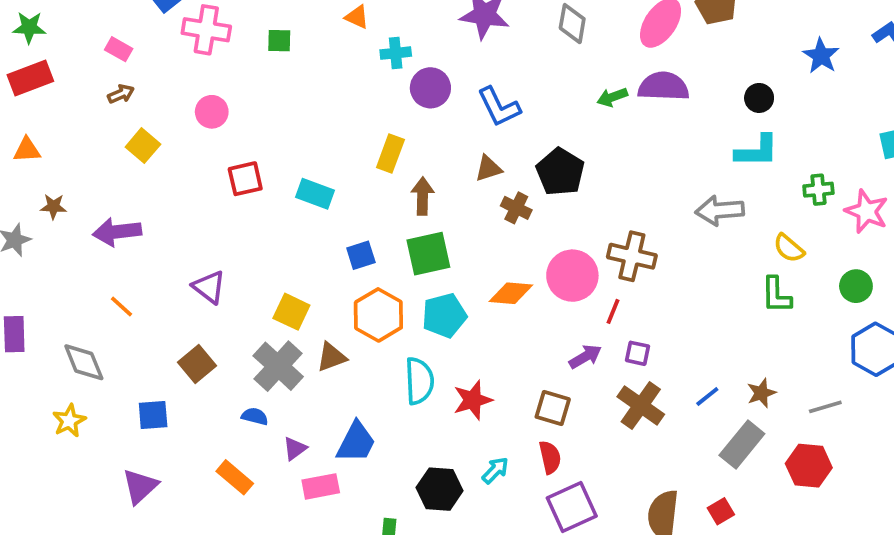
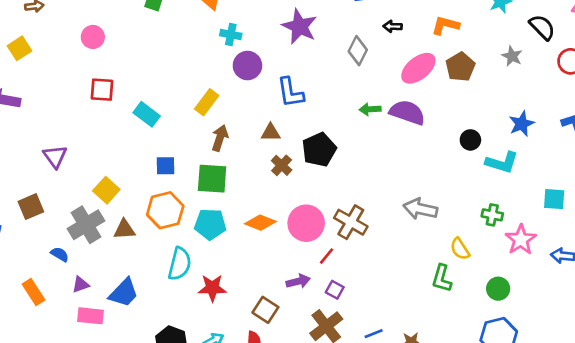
yellow square: (143, 146) -> (20, 48), moved
cyan L-shape: (757, 151) -> (502, 162), moved

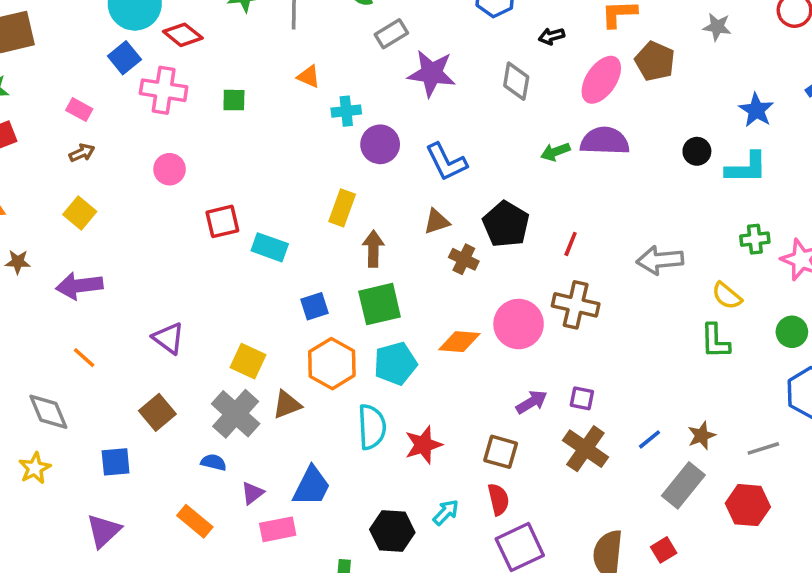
red square: (102, 90) -> (222, 221), moved
red line: (327, 256) -> (571, 244), moved

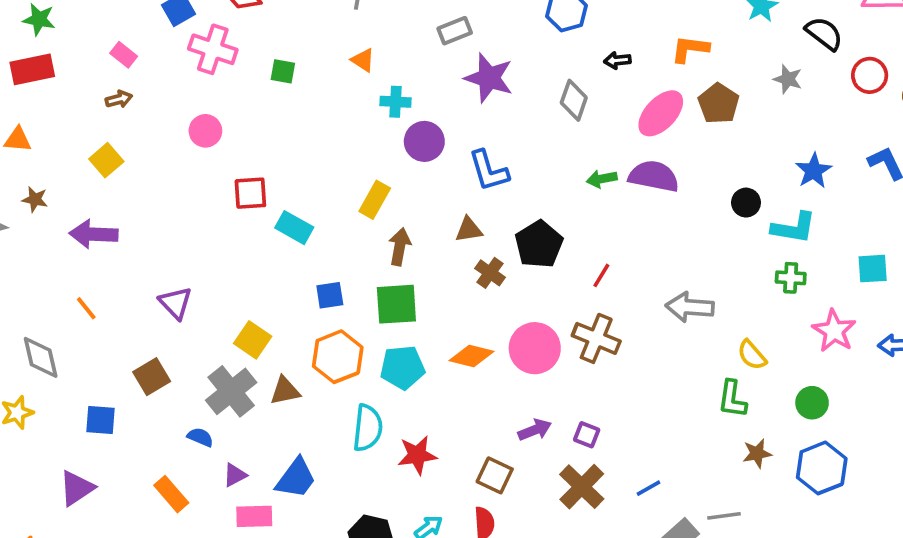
green cross: (755, 239) -> (791, 278), moved
brown star: (702, 436) -> (757, 453), moved
gray line: (763, 448) -> (724, 516), moved

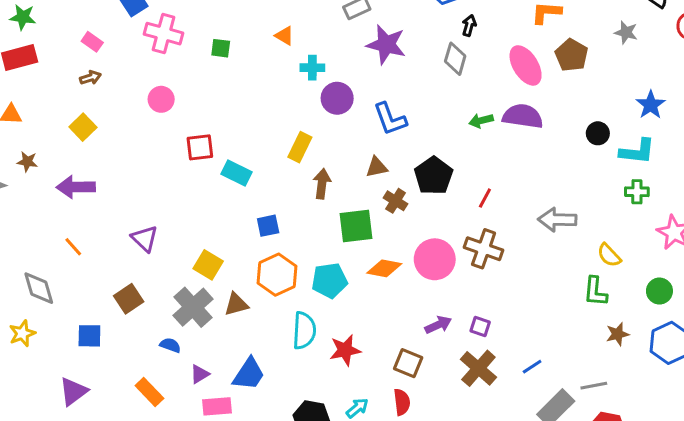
black arrow: (617, 60) -> (469, 25), moved, turned 114
pink ellipse: (661, 113) -> (526, 65), turned -72
green square: (396, 304) -> (356, 226), moved

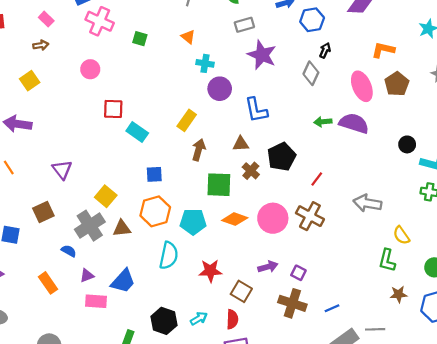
red star: (345, 350) -> (210, 271), moved
brown cross: (478, 368) -> (292, 303), turned -32

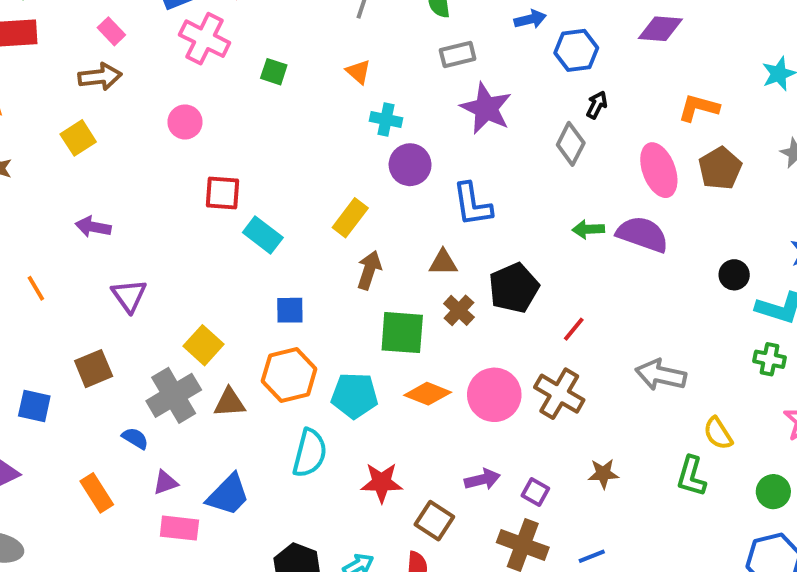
brown arrow: (41, 45) -> (100, 77), size x1.5
purple arrow: (18, 124) -> (93, 227), moved, size x0.7
brown star: (399, 294) -> (603, 474), moved

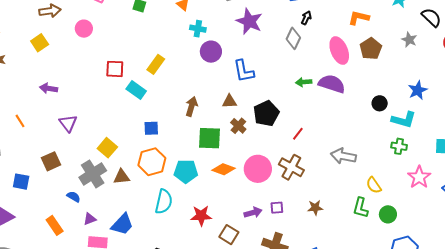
pink circle: (185, 122) -> (84, 29), moved
yellow rectangle: (350, 218) -> (156, 64), moved
purple square: (535, 492) -> (277, 208), moved, turned -32
green circle: (773, 492) -> (388, 214), moved

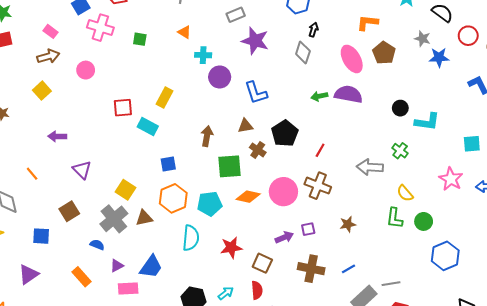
blue star: (418, 90) -> (439, 57), moved, turned 30
green cross: (399, 146) -> (400, 151), moved, turned 35

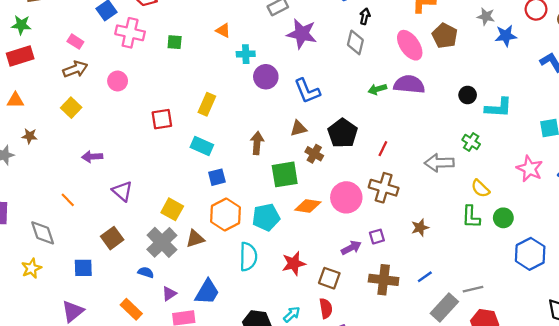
cyan rectangle: (148, 126) -> (202, 146), moved

